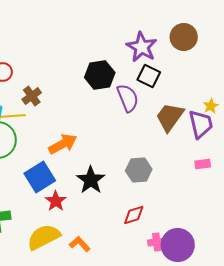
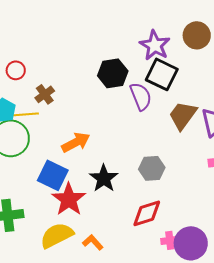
black square: (149, 76) -> (162, 74), size x1.4
blue square: (40, 177) -> (53, 175), turned -32
red star: (56, 201) -> (69, 199), size x1.6
red diamond: (134, 215) -> (147, 213), size x1.4

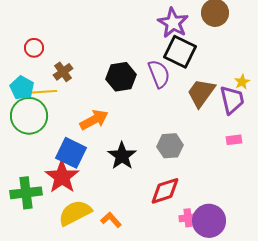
black hexagon: (113, 73) -> (121, 77), moved
red star: (69, 199) -> (62, 177), moved

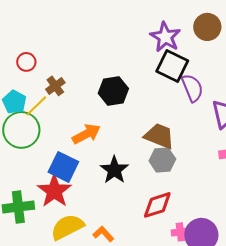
purple semicircle: (159, 74) -> (192, 88), moved
yellow line: (44, 92) -> (36, 106), turned -40
brown trapezoid: (201, 93) -> (159, 136), moved, turned 76

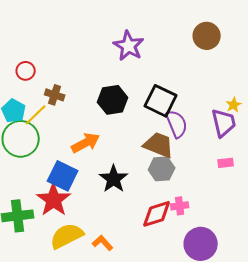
purple star: (165, 37) -> (129, 46), moved
black square: (172, 66) -> (161, 101), moved
brown cross: (55, 86) -> (55, 95), turned -36
purple semicircle: (192, 88) -> (177, 124), moved
pink cross: (180, 232) -> (180, 206), moved

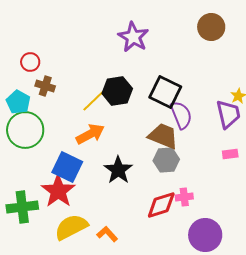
brown cross: (55, 95) -> (45, 86), moved
yellow line: (36, 115) -> (93, 101), moved

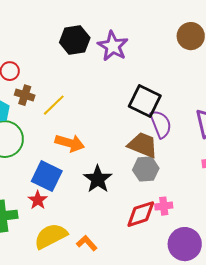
black hexagon: (117, 91) -> (75, 40), moved
yellow line: (93, 101) -> (54, 105), moved
orange arrow: (90, 134) -> (70, 143), turned 44
red star: (58, 191) -> (38, 200), size x0.6

